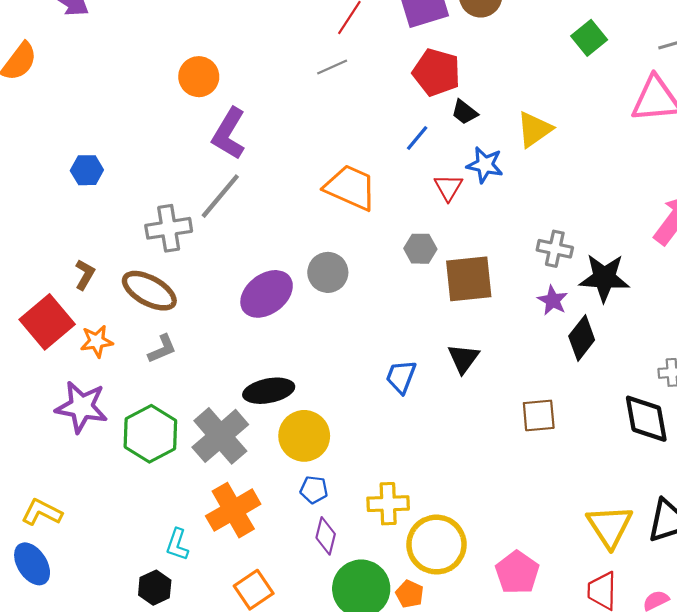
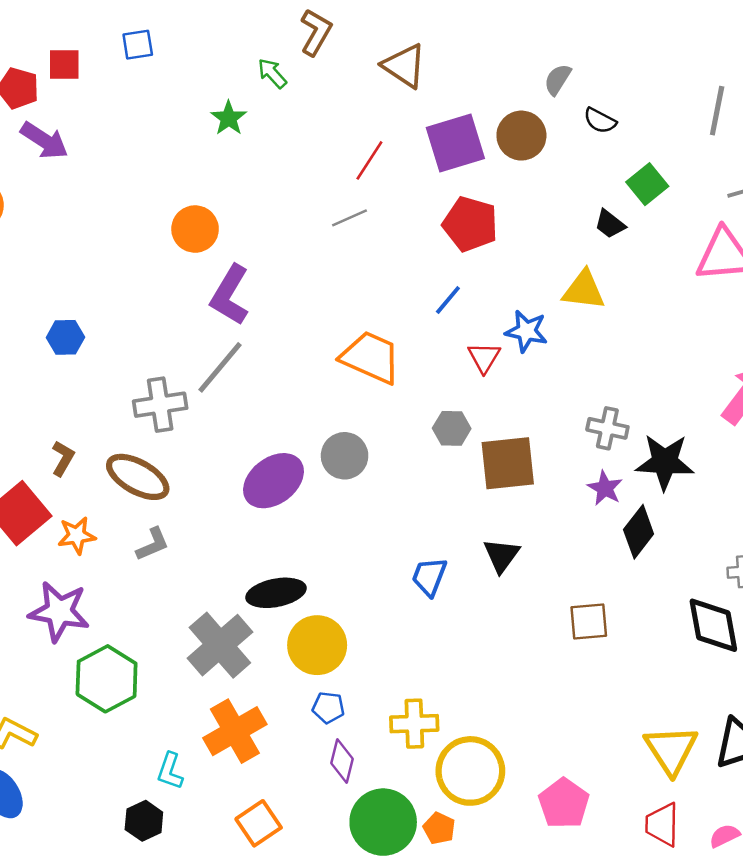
black trapezoid: (464, 112) -> (610, 224), moved
yellow triangle: (534, 129) -> (584, 290), turned 42
green hexagon: (150, 434) -> (107, 679), moved

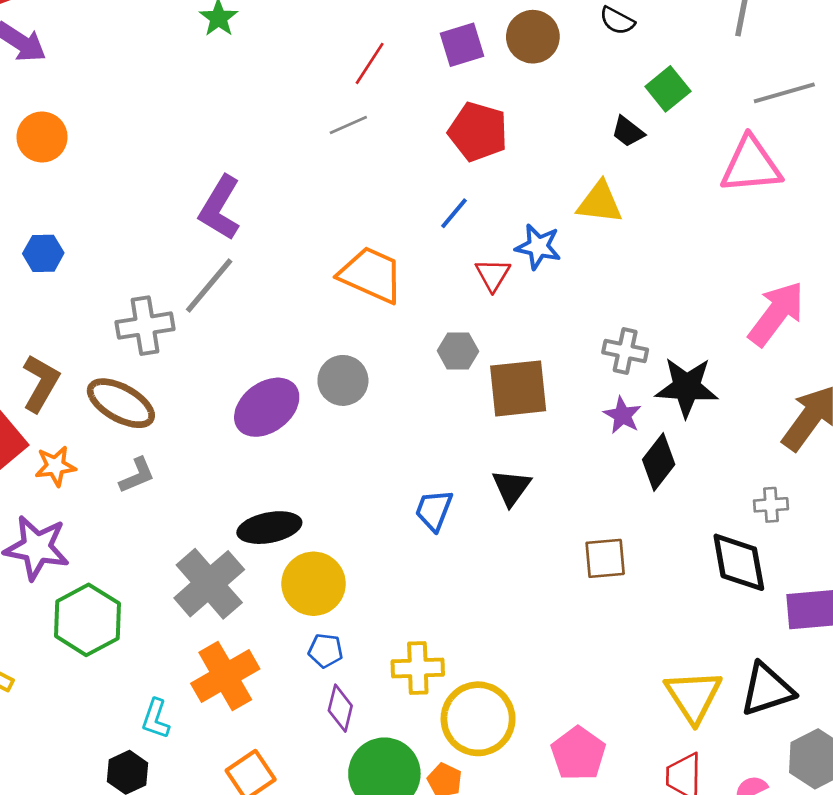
purple square: (455, 143) -> (462, 45), size x0.7
orange circle: (195, 229) -> (42, 137), moved
brown L-shape: (63, 458) -> (41, 383), size x1.5

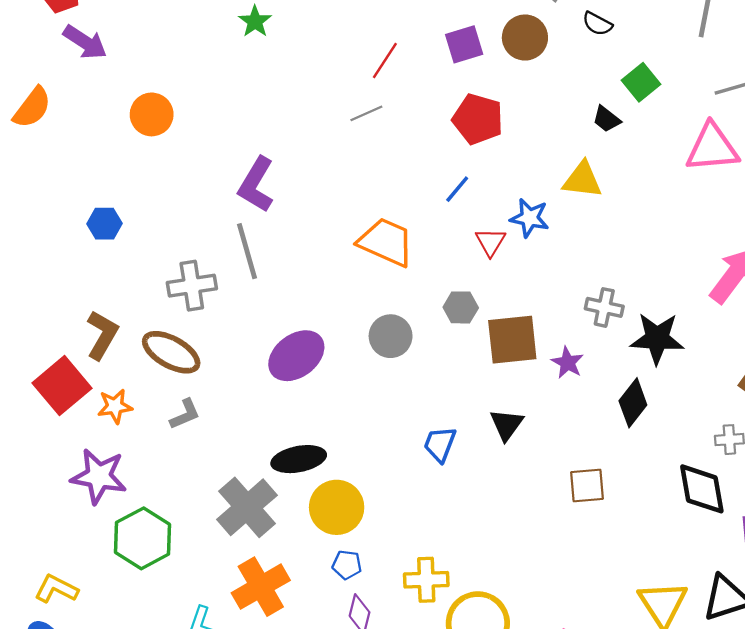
orange circle: (42, 137) -> (152, 114), moved
gray line: (209, 285) -> (247, 251), turned -56
gray circle: (343, 380) -> (391, 336), moved
purple star: (622, 415) -> (567, 363), moved

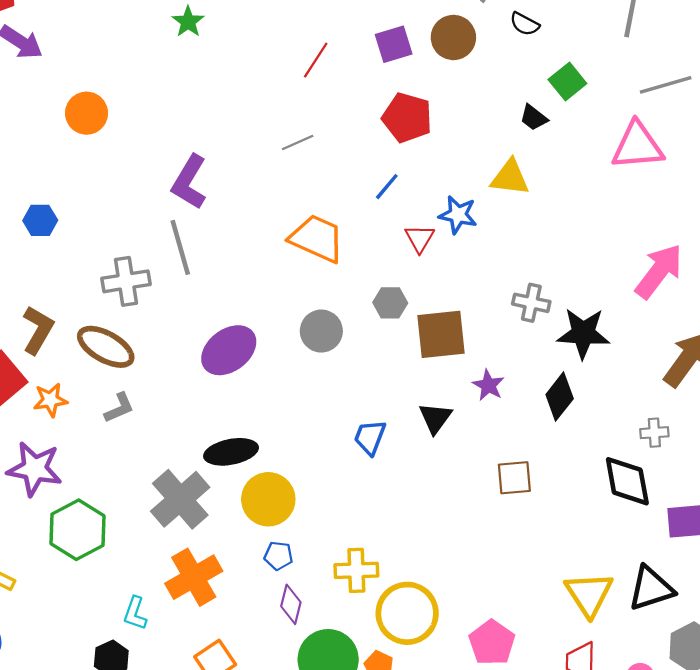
gray line: (366, 113) -> (298, 142), moved
purple star: (567, 363) -> (488, 385), moved

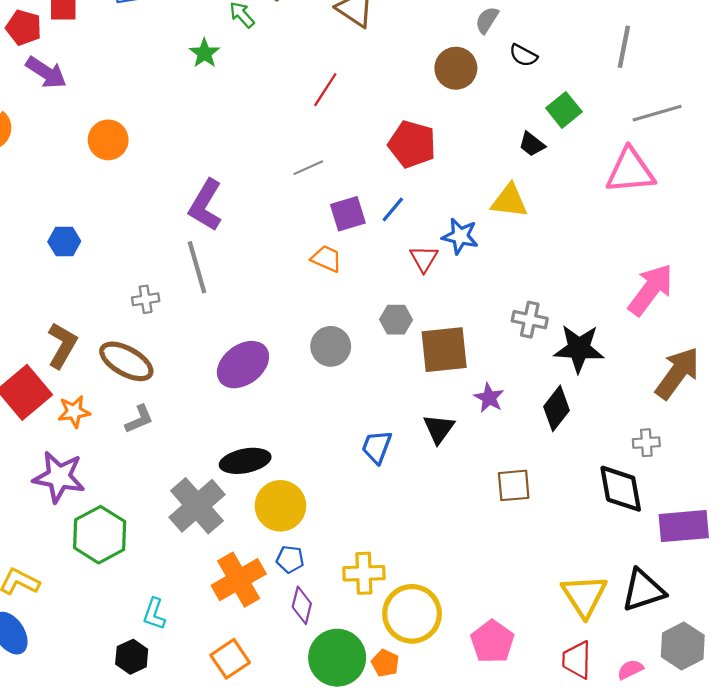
purple square: (394, 44) -> (348, 214), moved
orange trapezoid: (317, 238) -> (326, 259), size x0.6
gray cross: (126, 281) -> (146, 299), size x0.6
orange cross: (194, 577) -> (239, 580), moved

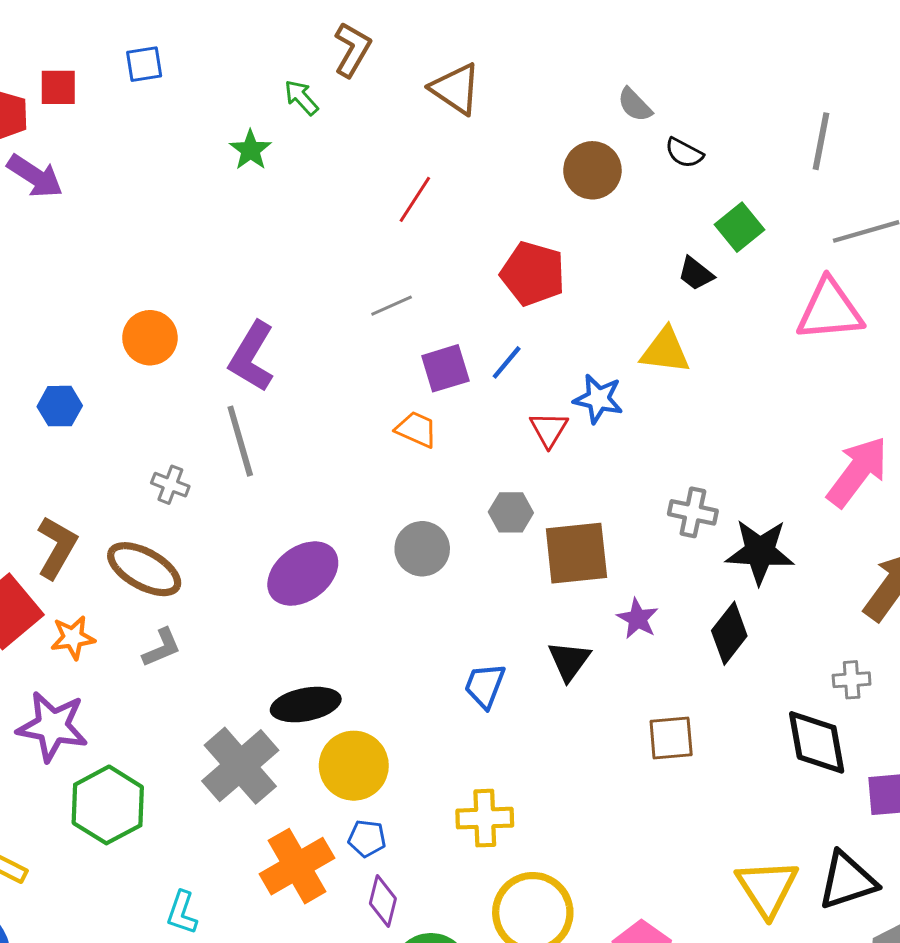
gray semicircle: (487, 20) -> (635, 105), turned -76
orange circle: (108, 140) -> (150, 338), moved
gray cross: (146, 299) -> (170, 485), turned 30
yellow cross: (364, 573) -> (485, 818), moved

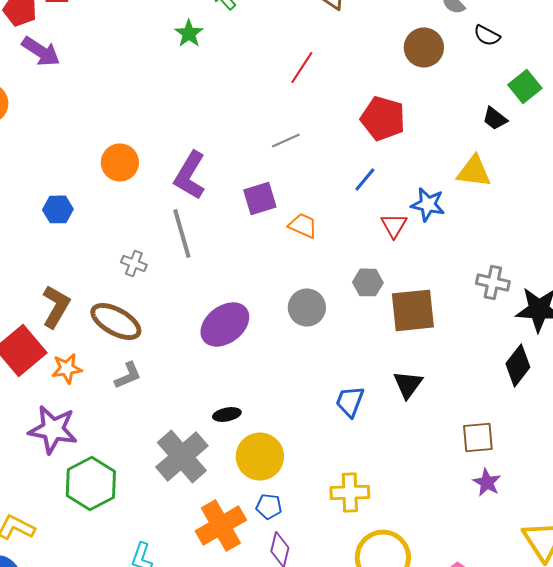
purple square: (445, 368) -> (260, 198), moved
purple star: (638, 619) -> (487, 482), moved
black ellipse: (306, 705) -> (227, 414), size x0.6

